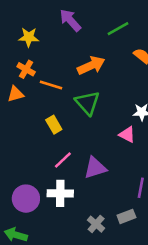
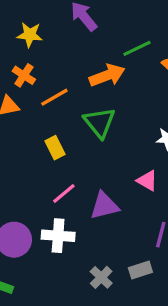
green line: (118, 29) -> (137, 48), moved
orange line: (51, 85) -> (54, 97), turned -50
pink triangle: (127, 135) -> (147, 181), moved

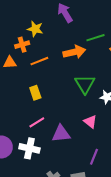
yellow star: (30, 35) -> (35, 29), moved
orange cross: (24, 75) -> (22, 45), turned 32
green triangle: (100, 123) -> (85, 84), moved

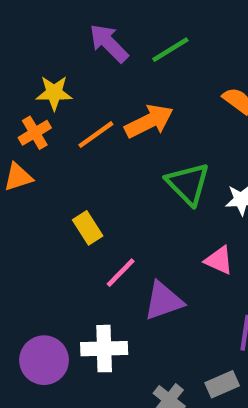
green line: (96, 38) -> (170, 50), moved
orange line: (39, 61) -> (96, 135), moved
pink line: (37, 122) -> (121, 273), moved

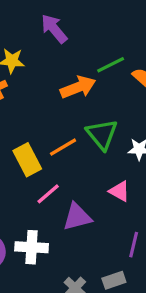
green line: (170, 50) -> (111, 65), moved
orange line: (96, 135) -> (63, 147), moved
yellow rectangle: (88, 228) -> (27, 160), size x1.4

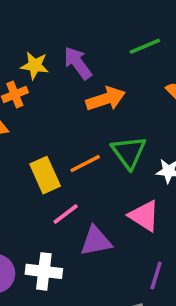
purple arrow: (54, 29) -> (78, 63), moved
green line: (111, 65) -> (145, 46), moved
pink triangle: (119, 191) -> (144, 216), size x1.4

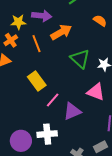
purple arrow: (78, 63) -> (42, 16), turned 144
orange line: (85, 164) -> (37, 44), moved, turned -72

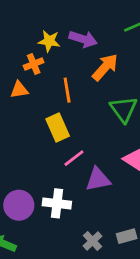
orange arrow: (61, 32) -> (105, 67), turned -30
orange line: (37, 44) -> (67, 90), moved

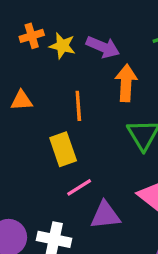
orange cross: (34, 64) -> (32, 36), moved
orange arrow: (105, 67) -> (126, 83), turned -44

